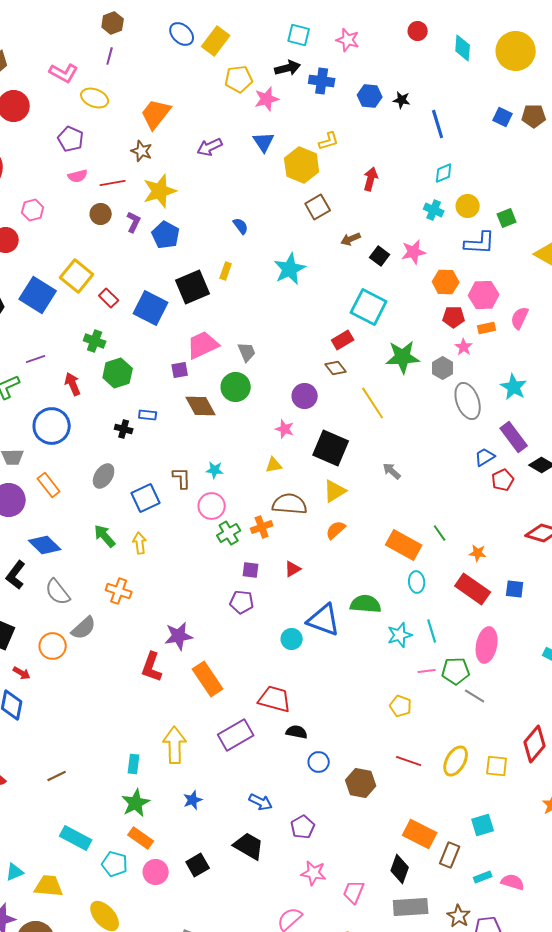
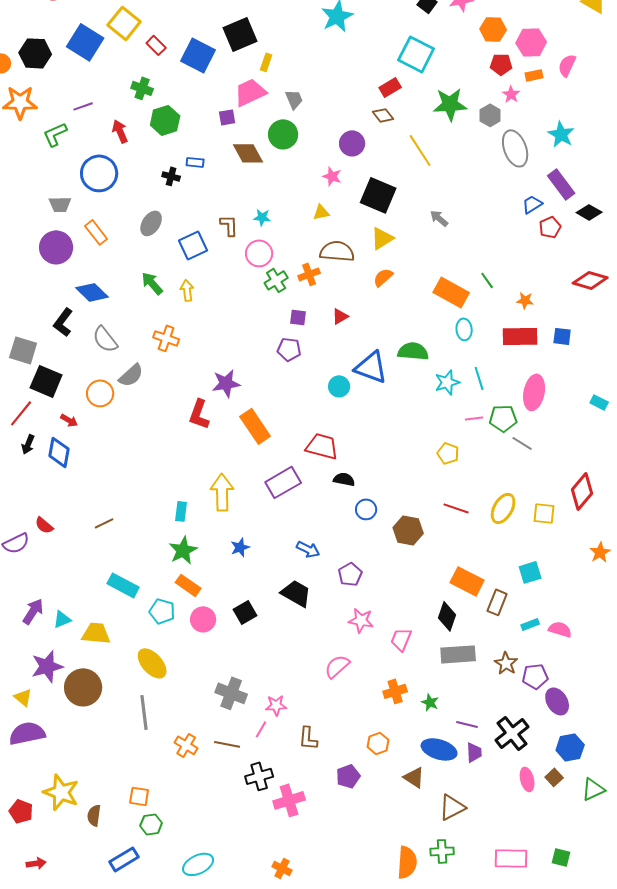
yellow rectangle: (226, 271) -> (266, 62), moved
red rectangle: (473, 589) -> (520, 336), turned -36

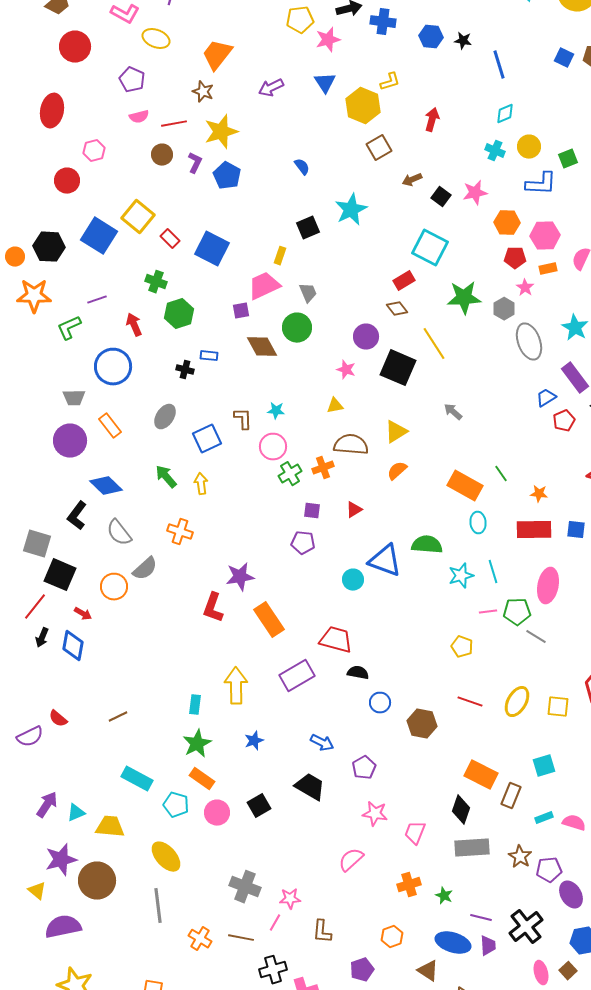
black square: (240, 34) -> (308, 228), moved, size x0.7
black square: (378, 195) -> (398, 368), moved
purple semicircle: (27, 733) -> (63, 927), moved

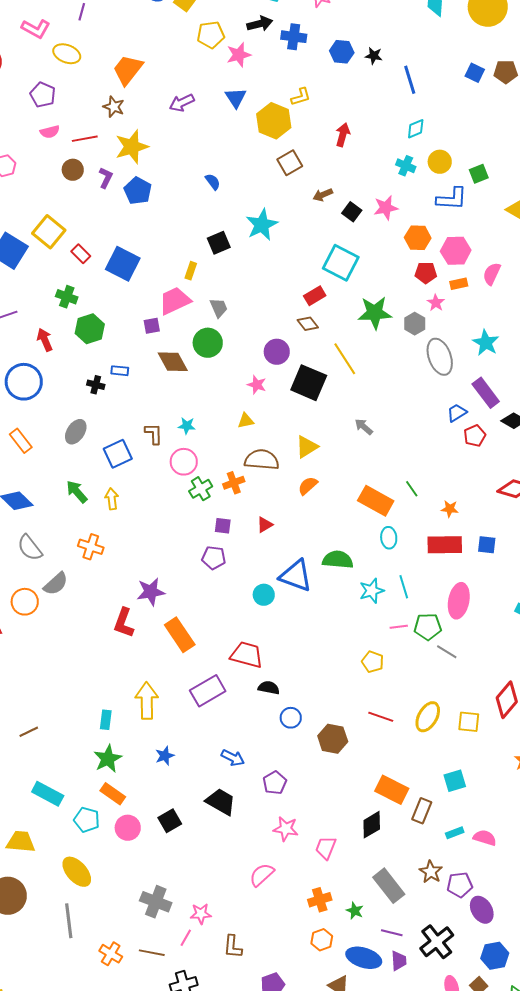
black diamond: (461, 810) -> (372, 825), turned 40
gray rectangle: (472, 848) -> (389, 886), moved, turned 56
orange hexagon: (392, 937) -> (322, 940), moved

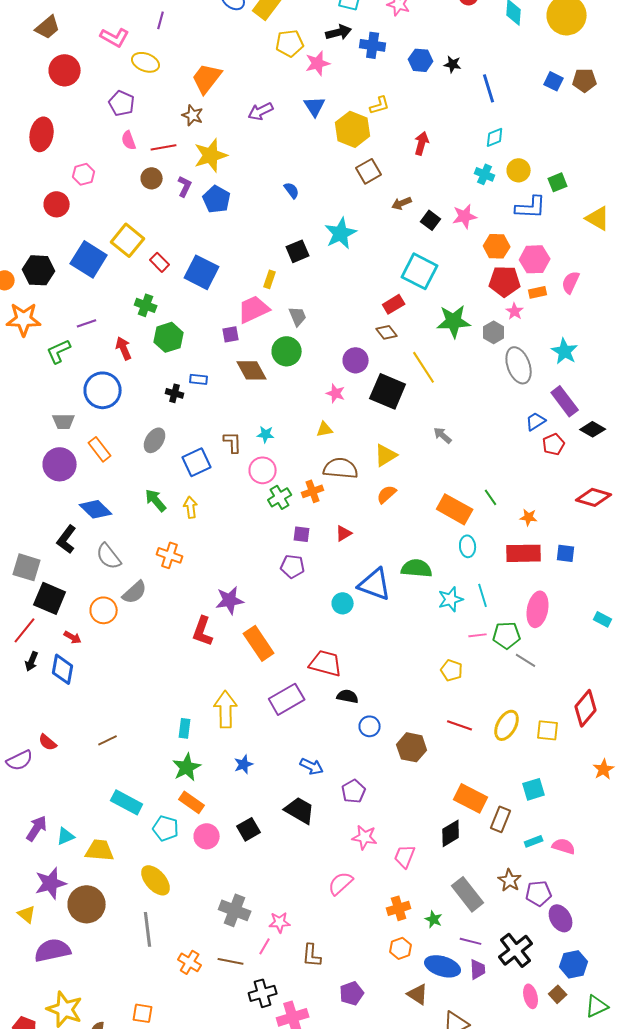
pink semicircle: (50, 132) -> (129, 140), turned 84
red pentagon: (426, 273) -> (505, 281), size x1.4

